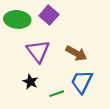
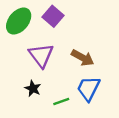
green ellipse: (17, 19) -> (19, 21), turned -55

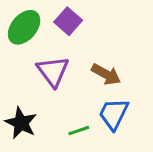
black star: (33, 88) -> (21, 123), moved, size x1.5

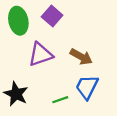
green ellipse: (24, 27) -> (18, 21), turned -52
purple triangle: (53, 71) -> (40, 54), turned 48

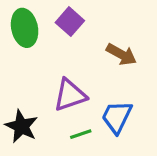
purple triangle: (40, 54) -> (70, 95), moved
brown arrow: (81, 57) -> (121, 54), moved

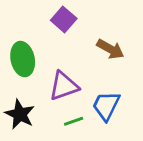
green ellipse: (25, 28) -> (23, 59), moved

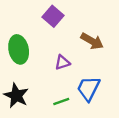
purple triangle: (64, 86) -> (62, 62), moved, size x0.6

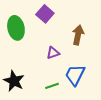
brown arrow: (92, 41) -> (78, 35), turned -108
green ellipse: (19, 49) -> (16, 28), moved

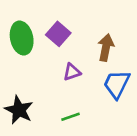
purple square: (45, 14) -> (58, 34), moved
blue trapezoid: (75, 75) -> (117, 84), moved

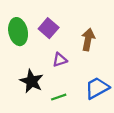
blue trapezoid: (117, 84) -> (97, 88), moved, turned 35
black star: (19, 110) -> (32, 81), moved

